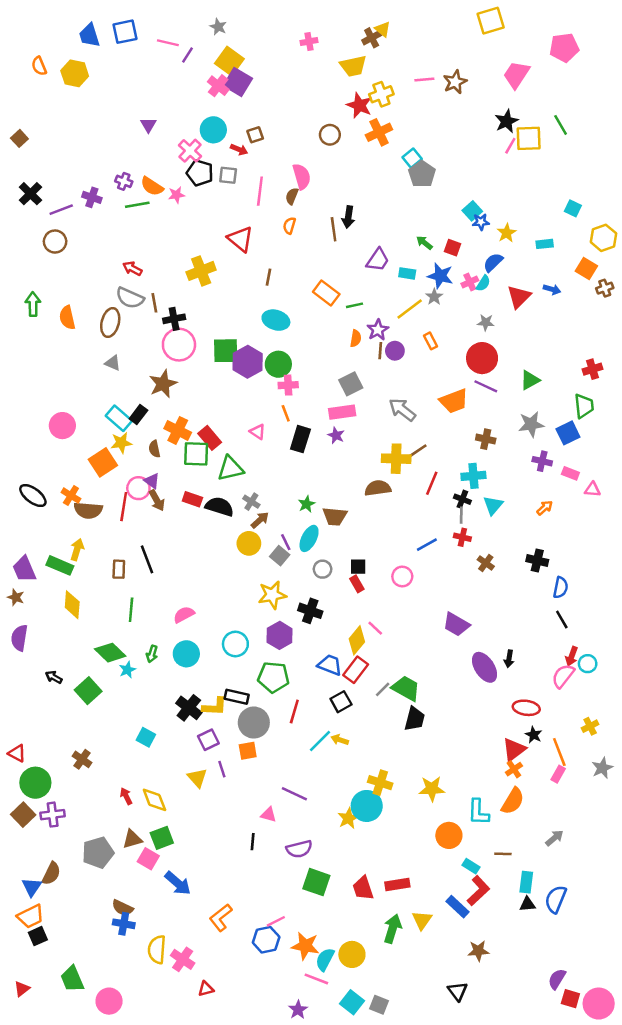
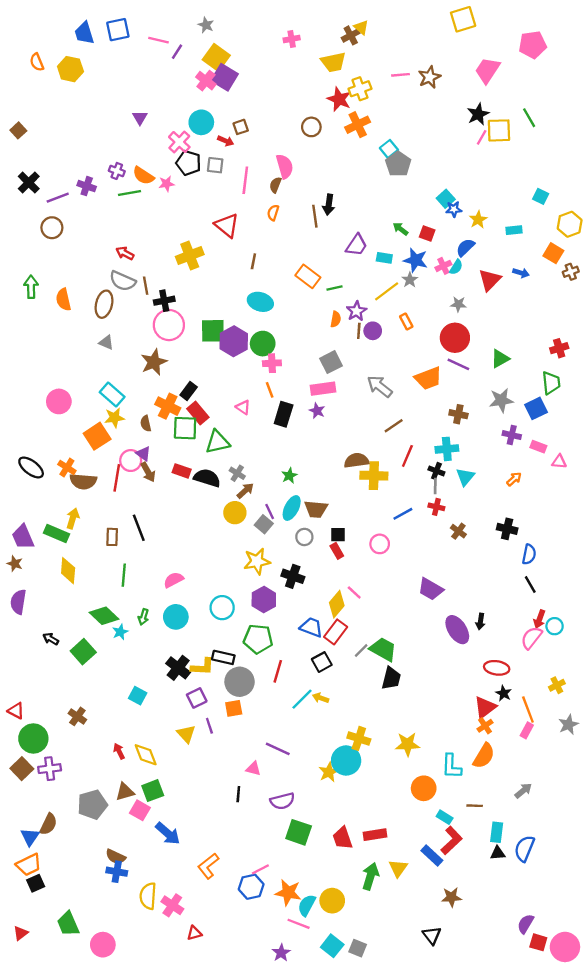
black rectangle: (138, 415) -> (189, 391), moved
yellow cross: (396, 459) -> (374, 476), moved
brown trapezoid: (335, 516) -> (316, 509), moved

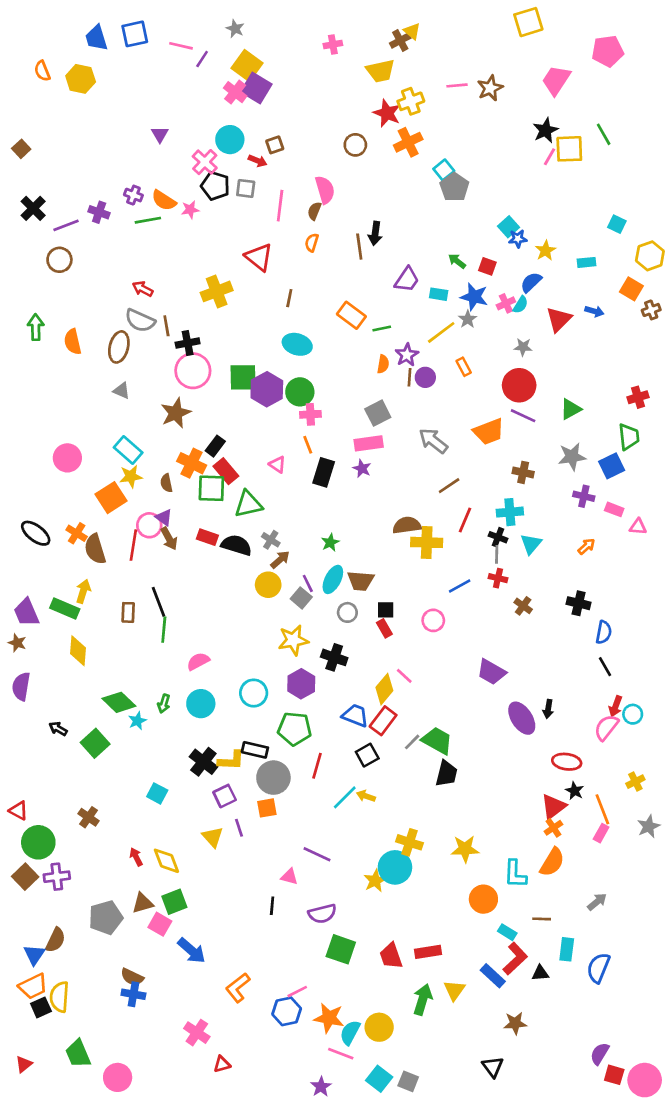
brown semicircle: (83, 481) -> (95, 549), turned 68
green line: (124, 575) -> (164, 630), moved
black triangle: (498, 853) -> (540, 973), moved
yellow semicircle: (148, 896) -> (59, 997), moved

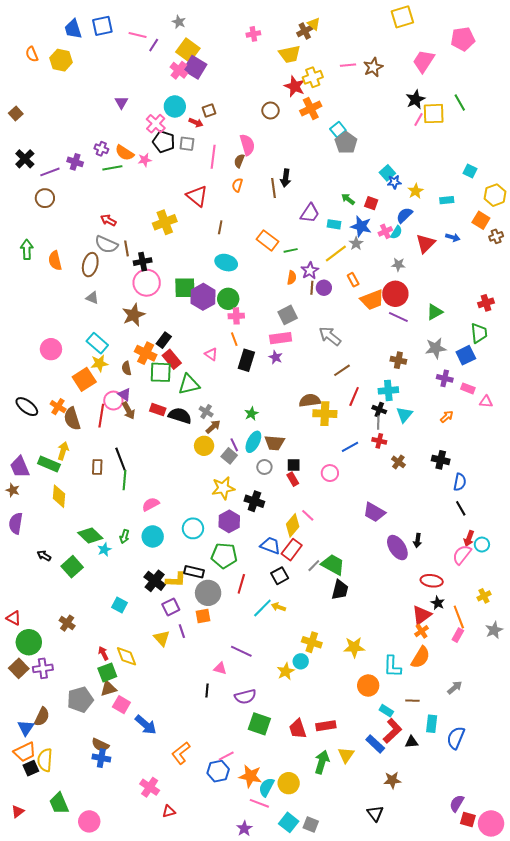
orange trapezoid: (489, 432) -> (372, 300), moved
cyan circle: (395, 867) -> (301, 661), size x0.6
green square: (174, 902) -> (107, 672), moved

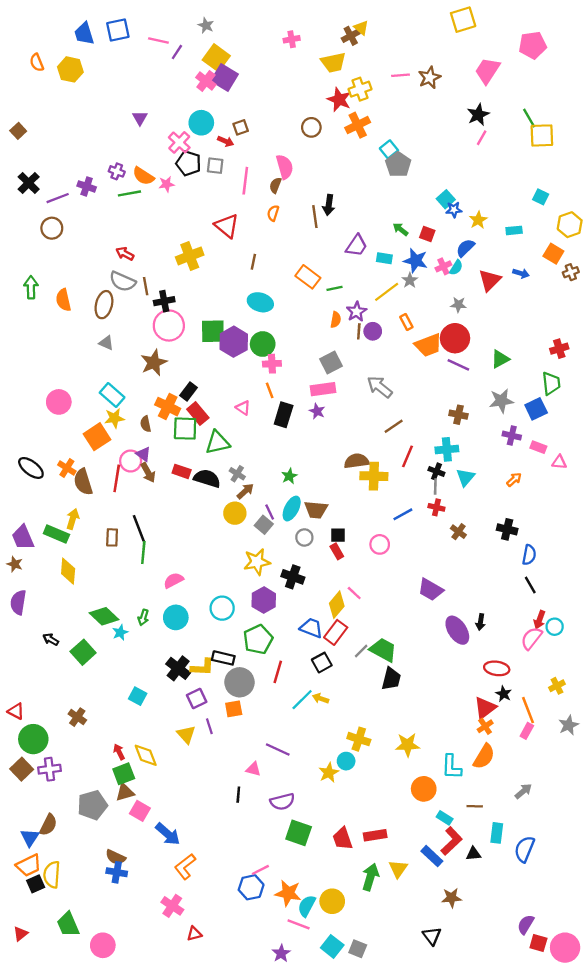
yellow square: (434, 114) -> (542, 135), moved
green pentagon: (224, 556) -> (258, 639), turned -30
orange L-shape: (181, 753) -> (185, 866), moved

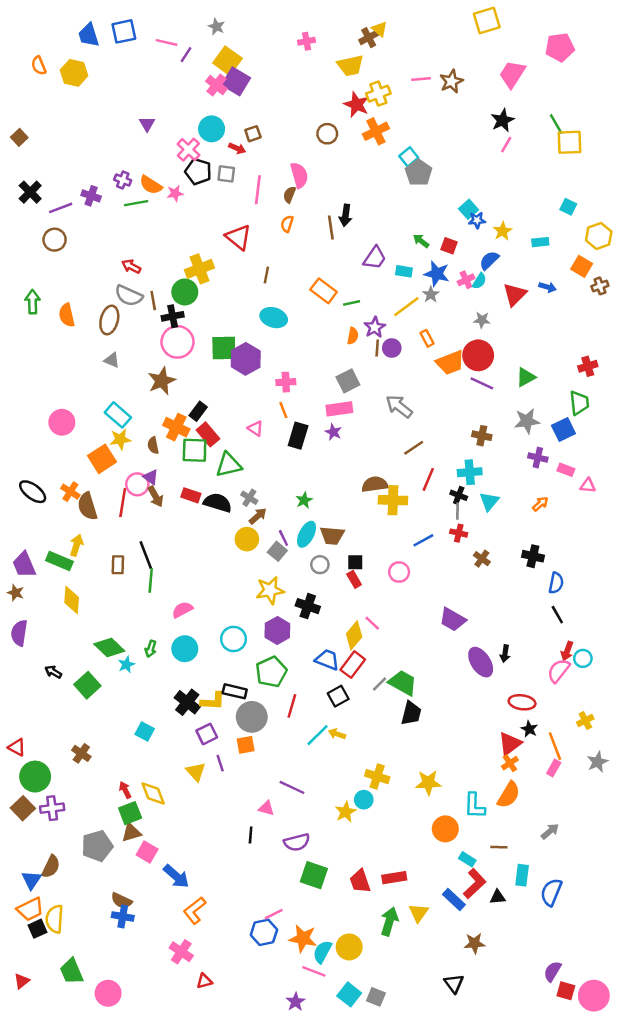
green circle: (263, 344) -> (185, 292), moved

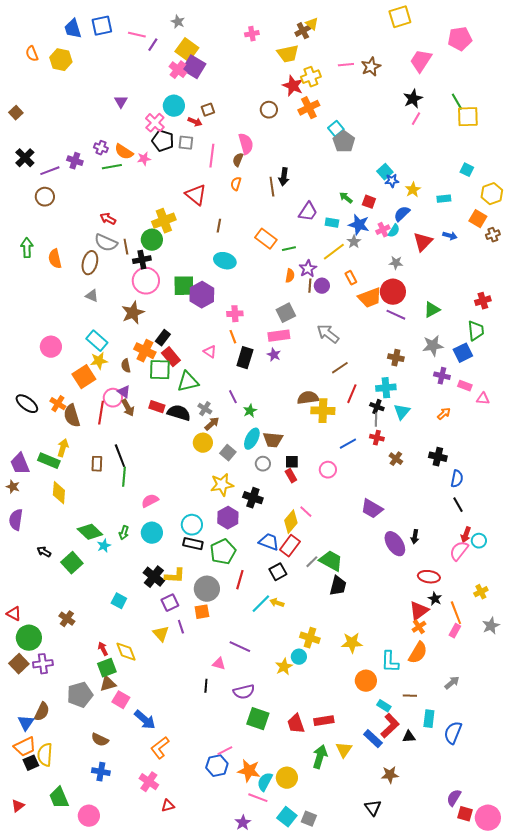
purple line: (283, 538) -> (233, 397), moved
black rectangle: (235, 691) -> (193, 544), moved
blue cross: (123, 917) -> (101, 772), moved

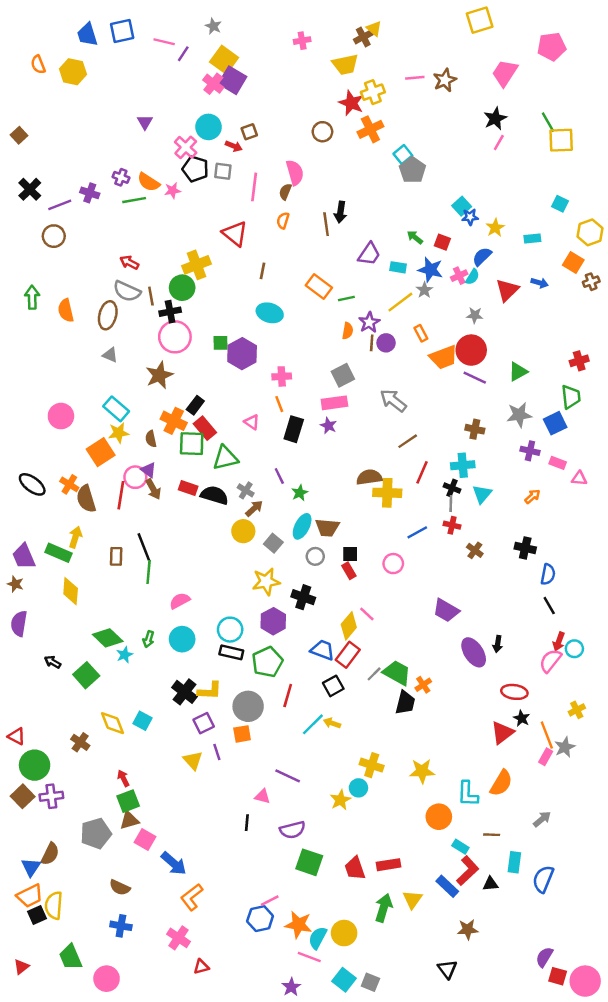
green square: (184, 286) -> (220, 343), size x0.6
gray star: (491, 626) -> (565, 747), moved
orange cross: (419, 627) -> (423, 685), moved
yellow diamond: (126, 652) -> (113, 723), moved

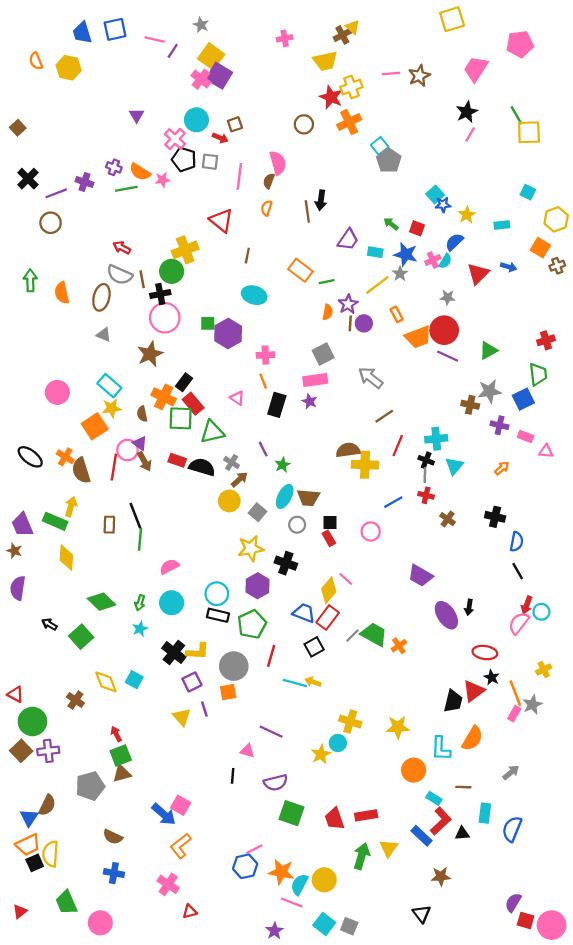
brown cross: (475, 429) -> (470, 405), moved
cyan star: (125, 655) -> (140, 629), moved
black trapezoid: (405, 703) -> (453, 701), moved
cyan line: (313, 724) -> (295, 683), turned 60
pink square: (145, 839) -> (181, 805), moved

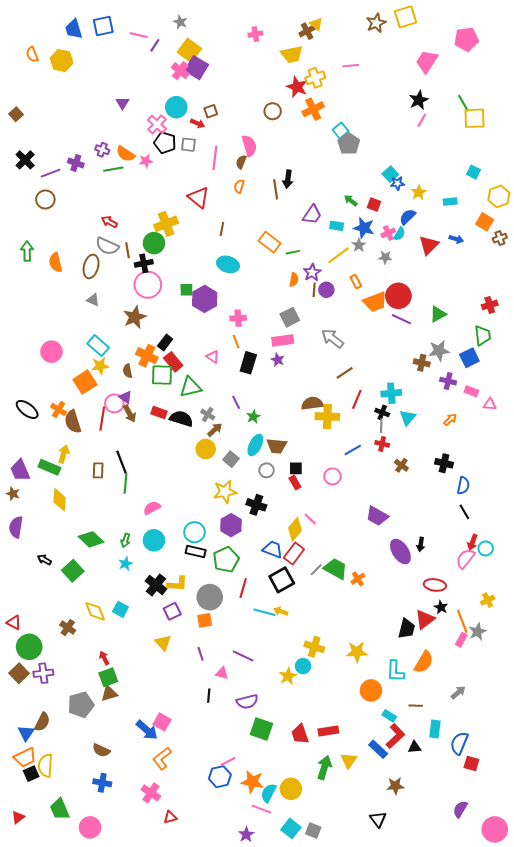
brown star: (419, 76) -> (376, 23), moved
gray star: (448, 297) -> (385, 257), moved
black square: (314, 647) -> (282, 580), size x1.4
purple line: (204, 709) -> (201, 654), moved
red square: (526, 921) -> (471, 763), moved

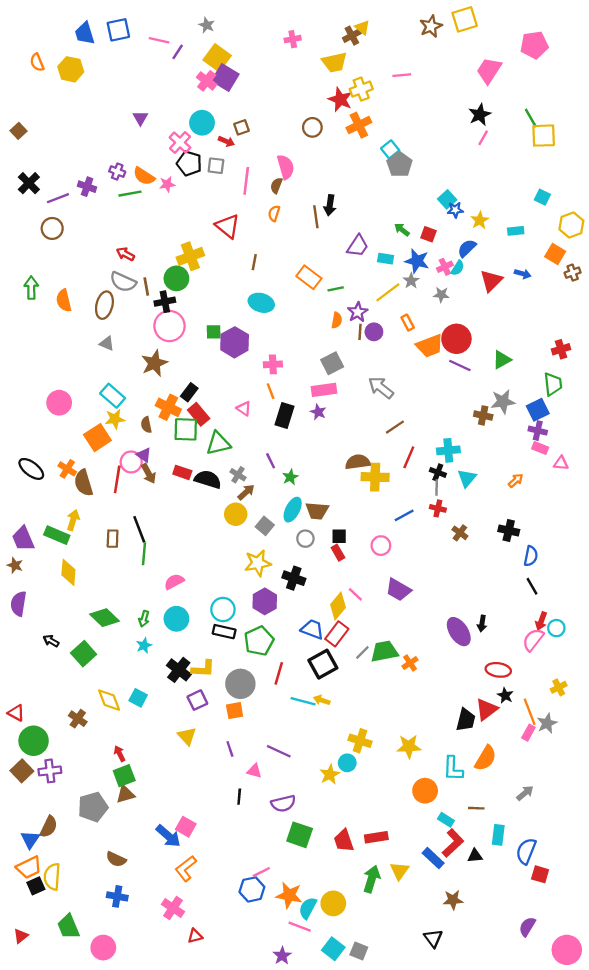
purple cross: (448, 381) -> (538, 431), moved
purple trapezoid: (377, 516) -> (398, 590), moved
green trapezoid: (336, 569) -> (384, 651), turned -40

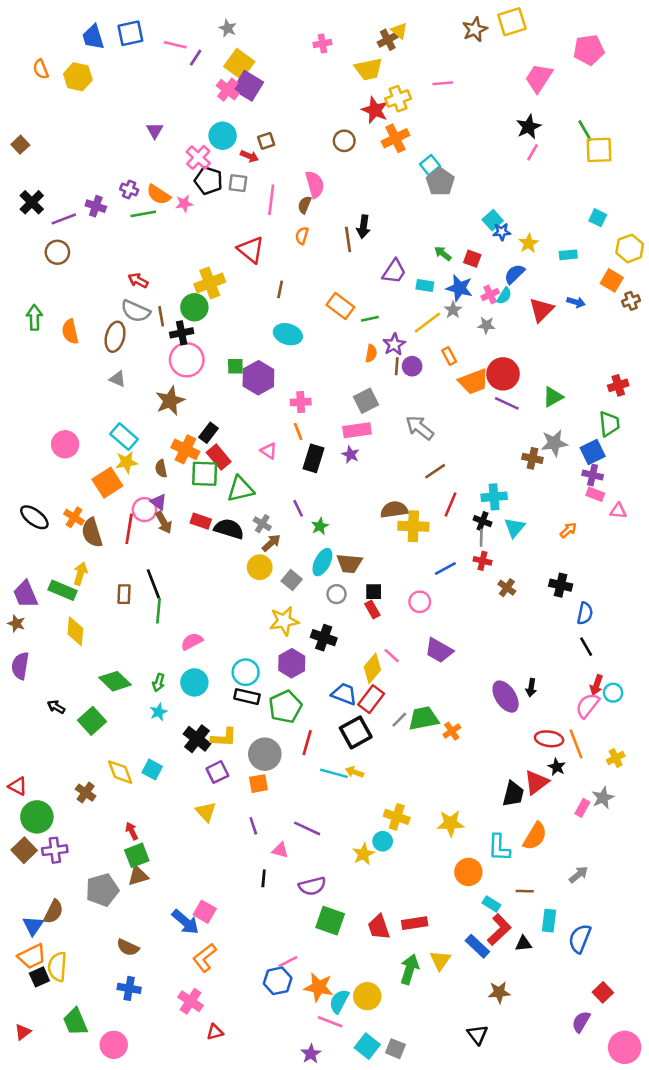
orange line: (530, 712) -> (576, 744), moved
red square: (540, 874) -> (603, 992), moved, turned 30

